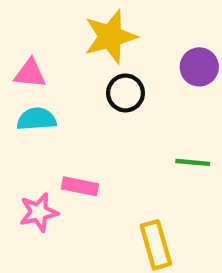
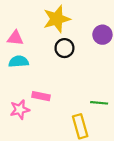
green line: (193, 162) -> (99, 103), moved

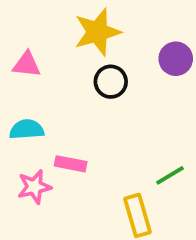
cyan semicircle: (19, 61) -> (27, 129), moved
green line: (99, 103) -> (170, 175), turned -36

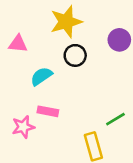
cyan semicircle: (27, 129) -> (41, 76), moved, turned -30

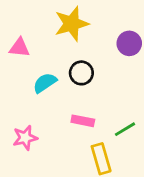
black circle: (75, 55) -> (81, 73), moved
pink rectangle: (48, 111) -> (83, 121), moved

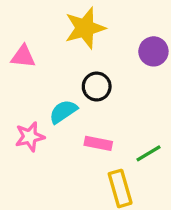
cyan semicircle: (45, 83) -> (63, 112), moved
pink star: (25, 138) -> (30, 137), moved

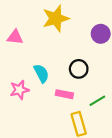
black circle: (97, 87) -> (79, 69), moved
cyan semicircle: (63, 112) -> (41, 73), turned 96

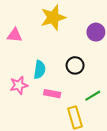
cyan semicircle: (41, 73) -> (40, 70), turned 36
pink rectangle: (64, 94) -> (52, 94), moved

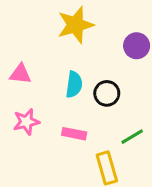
pink triangle: (15, 35) -> (20, 74), moved
cyan semicircle: (40, 70) -> (74, 84), moved

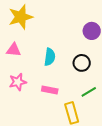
yellow star: (76, 25) -> (21, 17), moved
black circle: (107, 93) -> (82, 63), moved

